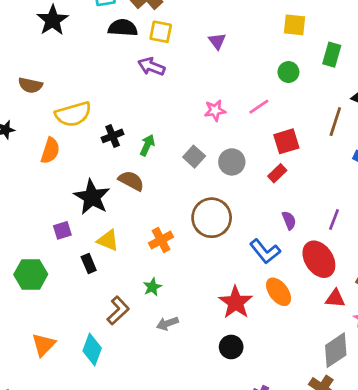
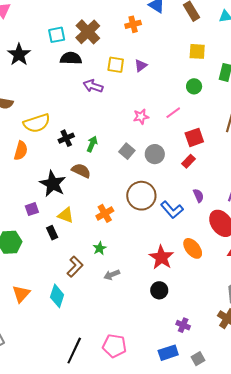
yellow square: (161, 32) -> (116, 65), moved
purple triangle: (217, 41) -> (141, 66), turned 32
blue L-shape: (265, 251) -> (172, 210), moved

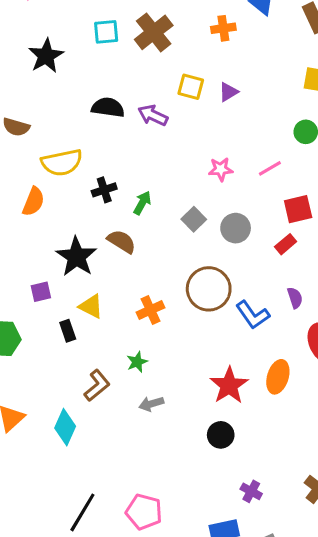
black semicircle: (71, 58) -> (108, 107), moved
orange ellipse: (193, 248) -> (278, 377), turned 50

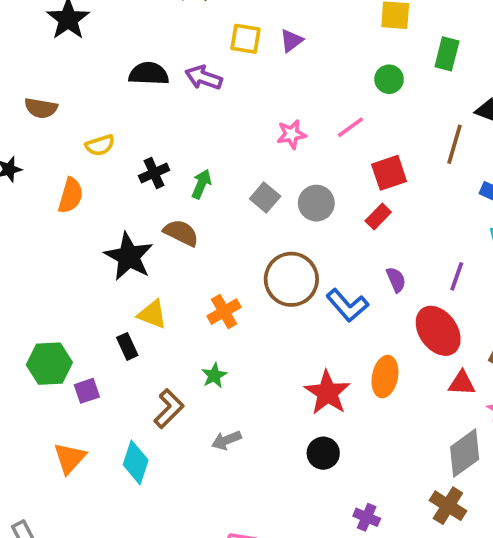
yellow semicircle: (62, 163) -> (100, 145), size x0.6
purple square: (41, 292) -> (87, 391), moved
gray arrow: (151, 404) -> (226, 440), moved

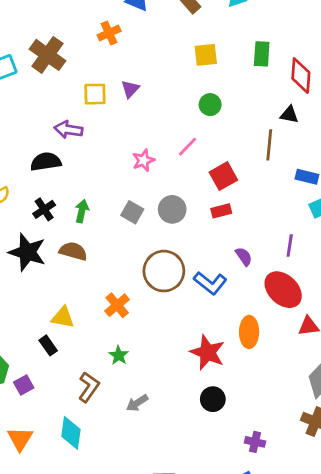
green rectangle: (447, 54) -> (262, 54), moved
black semicircle: (149, 74) -> (46, 162), moved
red rectangle: (378, 217) -> (221, 211), turned 42
black star: (129, 257) -> (27, 252), moved

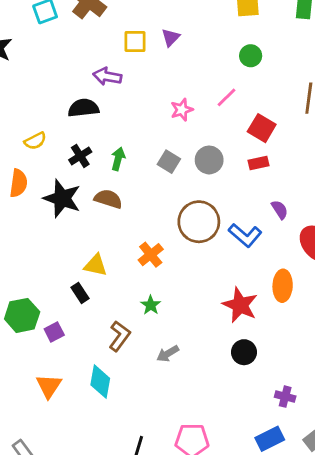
red square: (223, 176) -> (262, 128), turned -32

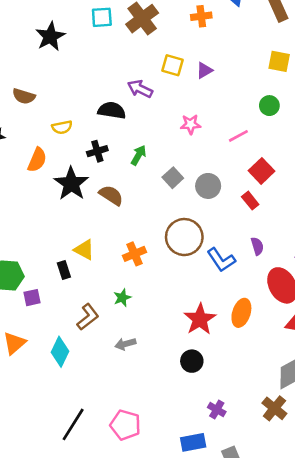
pink star: (182, 110) -> (191, 124), moved
green arrow: (118, 159) -> (139, 155), moved
red rectangle: (259, 163) -> (250, 201), turned 48

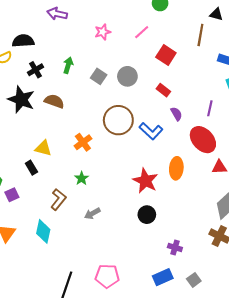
black semicircle: (112, 110) -> (23, 41), moved
red rectangle: (250, 201) -> (163, 90), moved

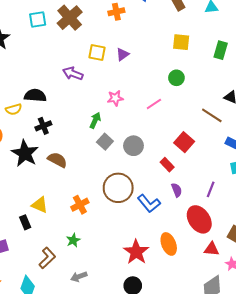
brown line: (200, 35) -> (212, 115), turned -75
red square: (166, 55) -> (184, 142), moved
green arrow: (68, 65) -> (95, 120), moved
orange ellipse: (176, 168) -> (169, 244), turned -35

